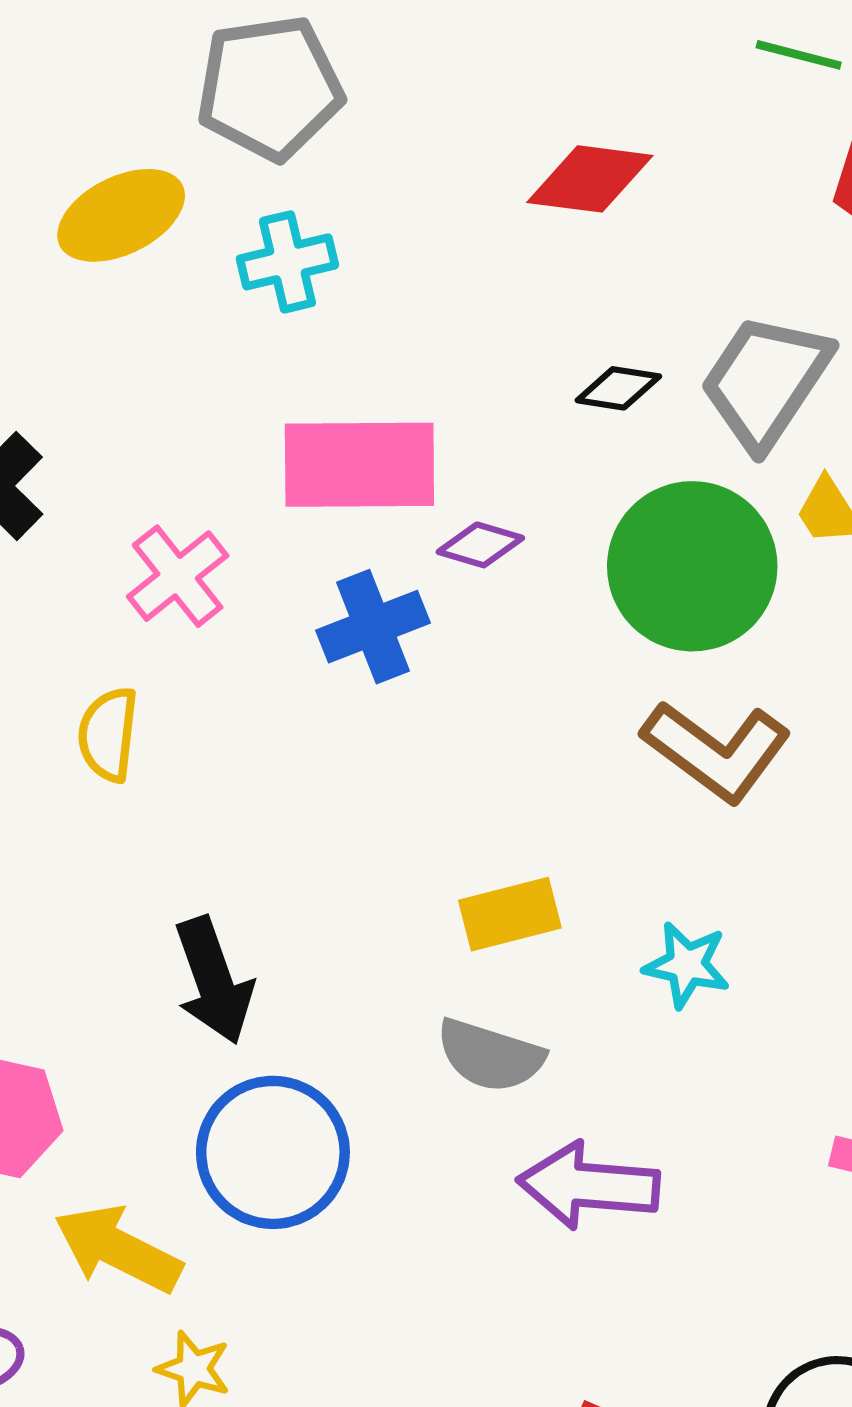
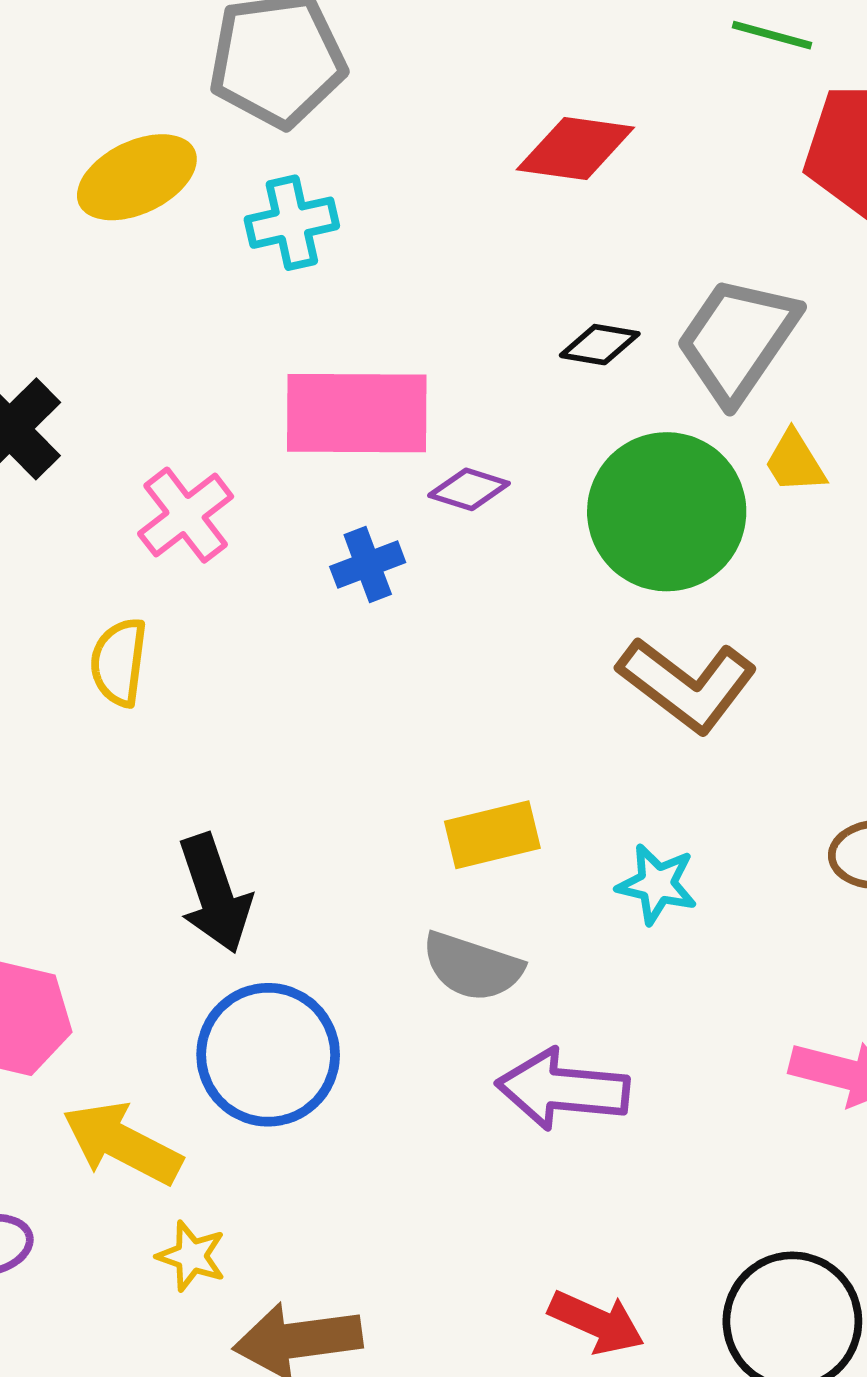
blue cross: (373, 627) -> (368, 564), size x0.7

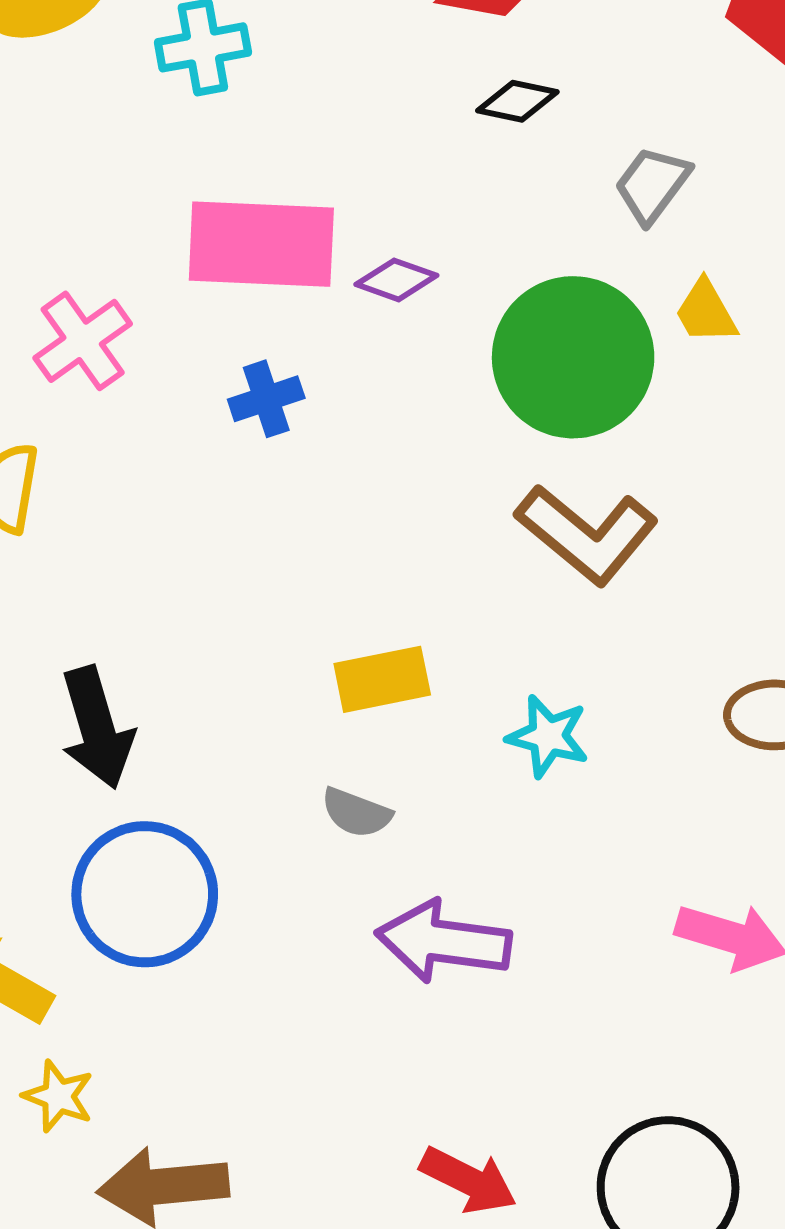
gray trapezoid: (737, 339) -> (652, 185), size x0.6
black diamond: (600, 345) -> (517, 101), moved
purple diamond: (469, 489) -> (396, 280), moved
gray semicircle: (472, 967) -> (356, 813), size x0.7

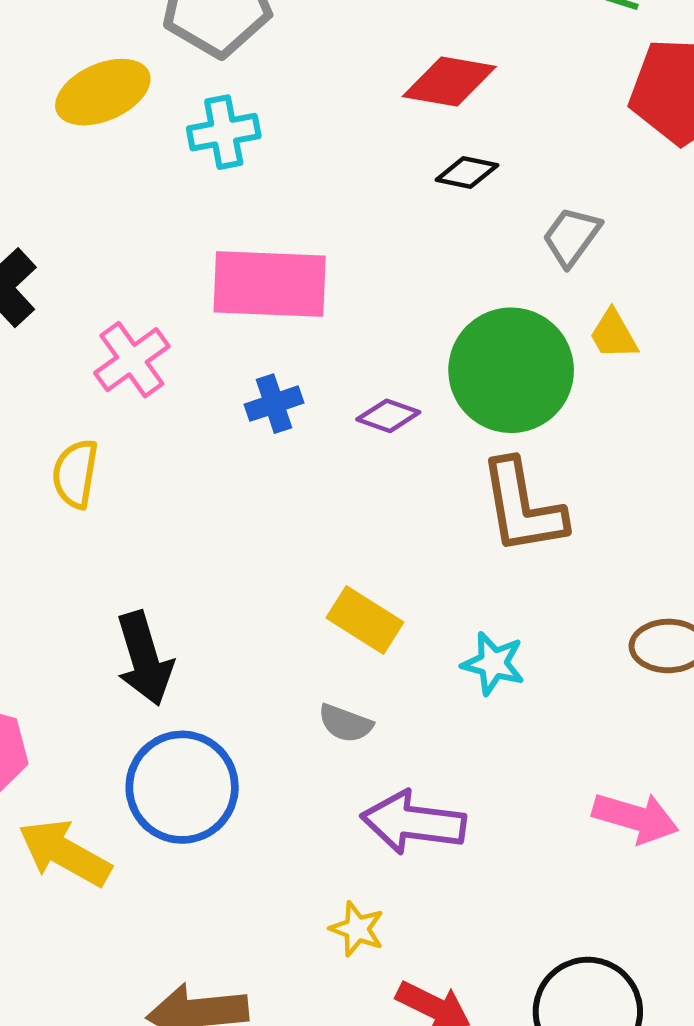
purple diamond: (396, 280) -> (388, 416), moved
brown L-shape: (587, 534) -> (522, 507), turned 41
yellow rectangle: (382, 679) -> (365, 620), turned 44
yellow star: (58, 1096) -> (357, 929), moved

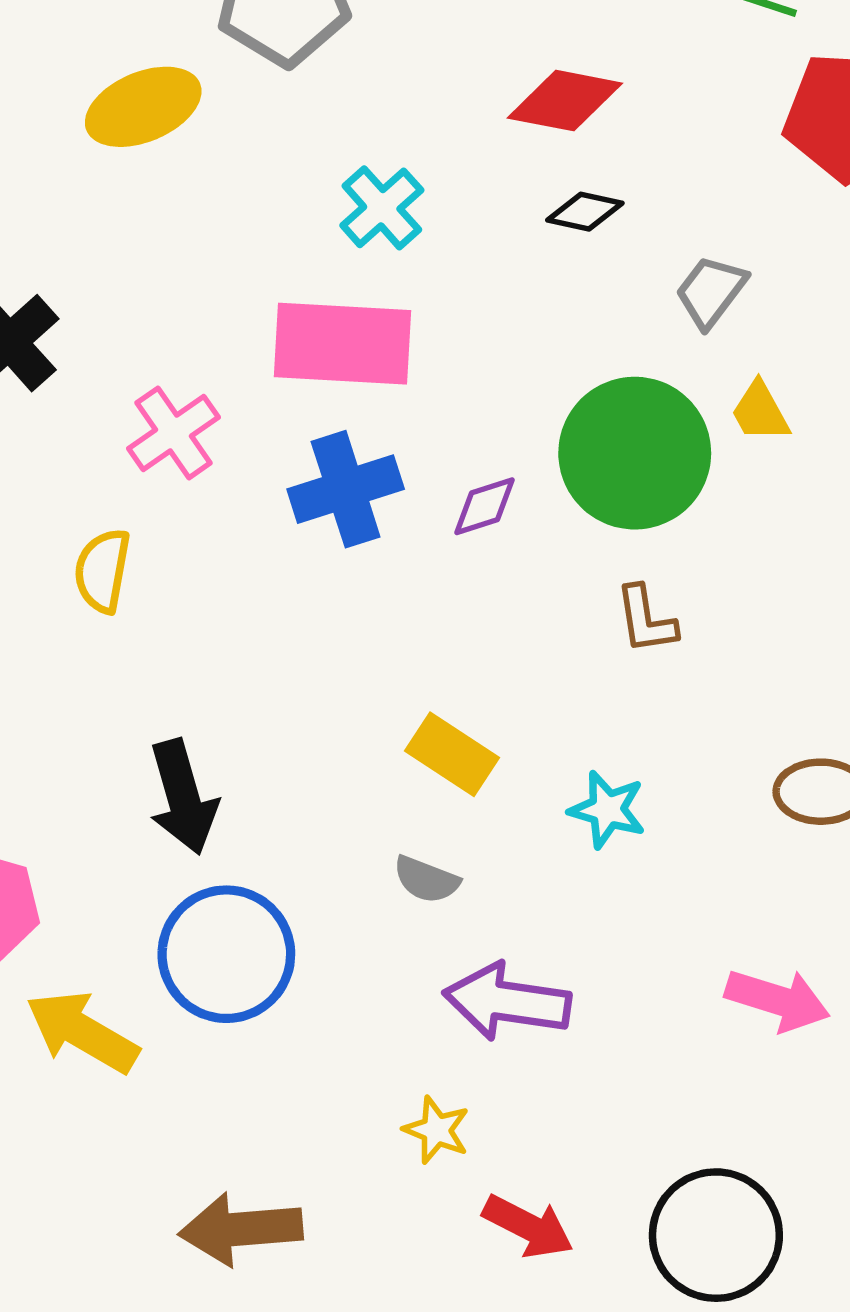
cyan cross: (224, 132) -> (382, 208), moved, turned -32
blue cross: (274, 404) -> (346, 489), size x1.6
purple diamond: (388, 416) -> (484, 506), turned -38
brown L-shape: (522, 507) -> (646, 620), size x0.6

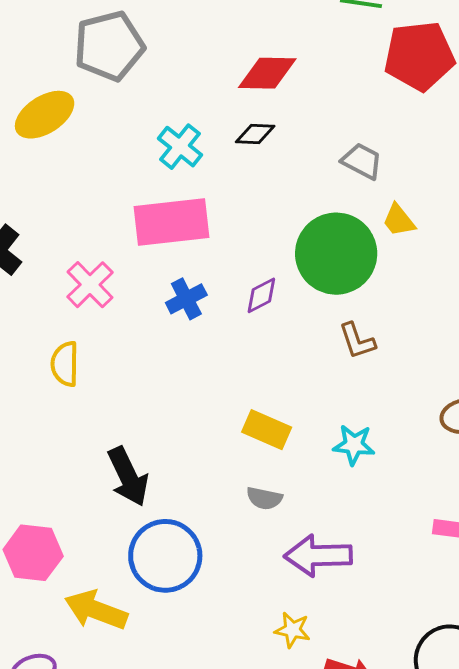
black diamond: (585, 212) -> (255, 134), moved
gray trapezoid: (711, 291) -> (362, 161), turned 90
blue cross: (346, 489) -> (186, 299), size x0.7

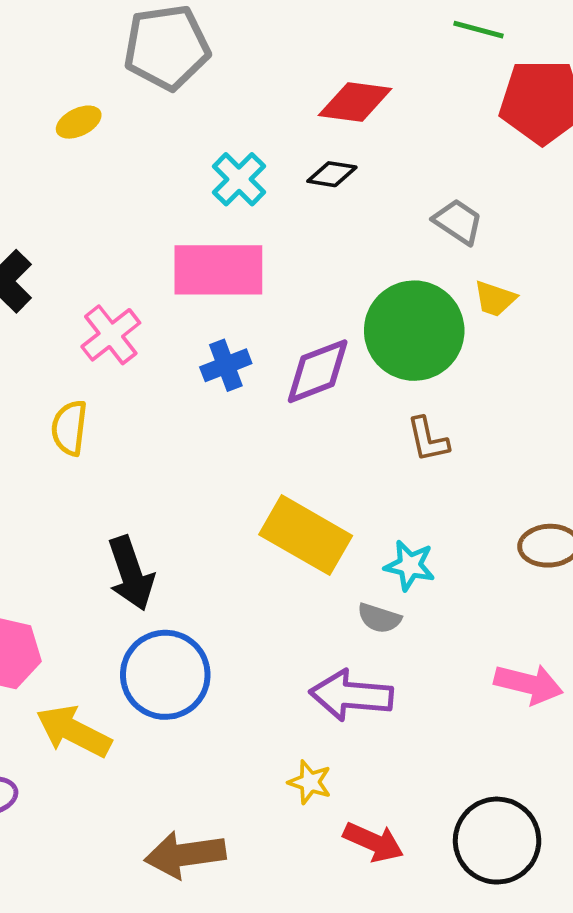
yellow ellipse: (45, 115) -> (79, 122), size x0.6
yellow trapezoid: (399, 220) -> (495, 299), turned -39
purple diamond: (261, 295) -> (318, 371), size x1.6
yellow rectangle: (267, 430) -> (306, 535), size x1.5
gray semicircle: (264, 498) -> (379, 618), moved

